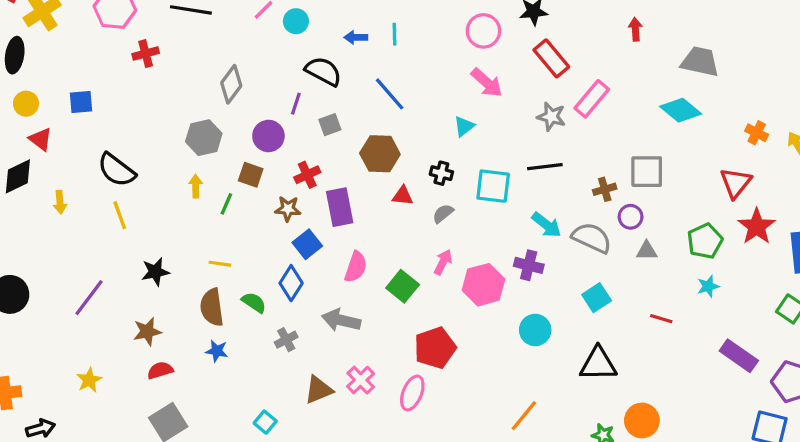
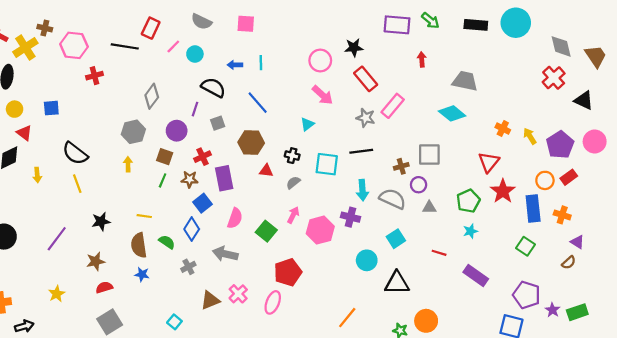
green line: (226, 204) -> (163, 180), moved
cyan arrow: (546, 225) -> (362, 190), turned 48
cyan circle: (535, 330) -> (367, 260), moved
purple rectangle: (739, 356) -> (476, 275), moved

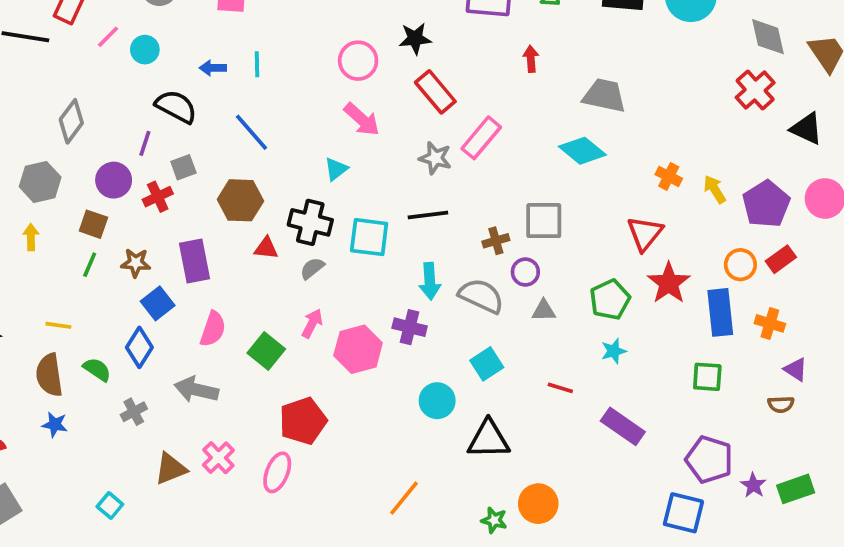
black cross: (292, 156) -> (310, 222), size x1.6
red cross: (203, 157) -> (158, 197), moved
green square: (525, 246) -> (707, 377), turned -30
brown semicircle: (569, 262) -> (781, 404), turned 40

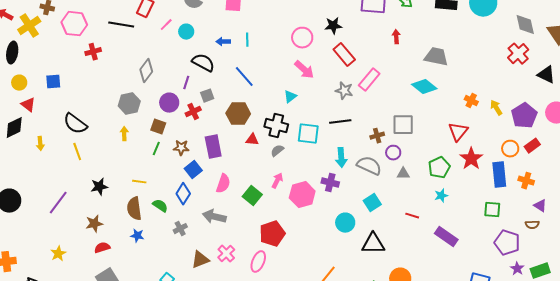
purple pentagon: (709, 460) -> (507, 243), moved

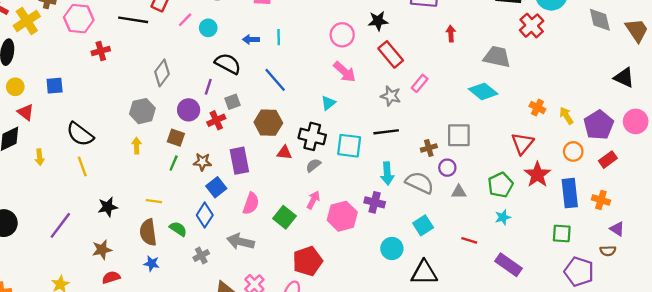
red cross: (518, 54) -> (532, 26), moved
pink rectangle: (369, 80) -> (420, 83), size x0.7
orange circle: (510, 149) -> (573, 151), moved

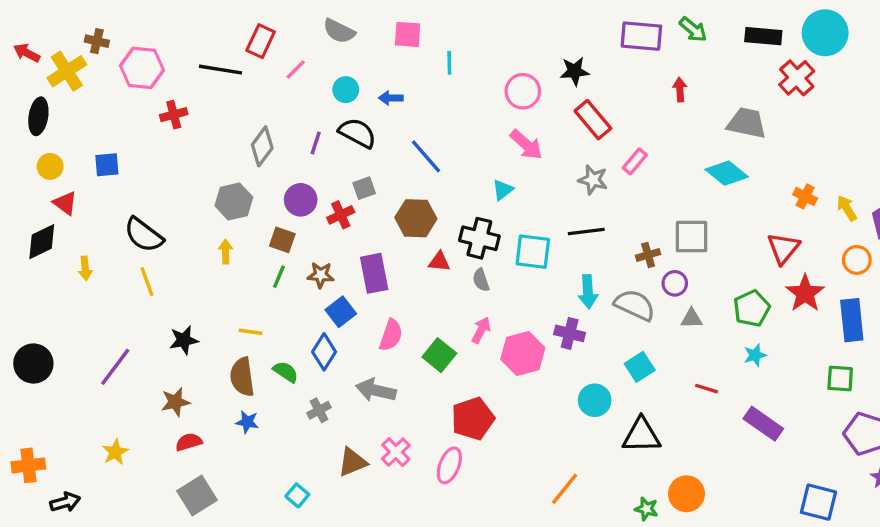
cyan circle: (208, 28) -> (346, 90), moved
cyan line: (279, 37) -> (449, 63), moved
purple line: (208, 87) -> (316, 143), moved
gray semicircle: (313, 165) -> (481, 280), turned -70

